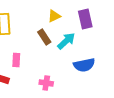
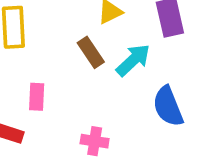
blue semicircle: (84, 65) -> (168, 106), turned 80

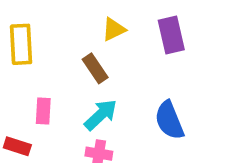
cyan arrow: (133, 60) -> (101, 115), moved

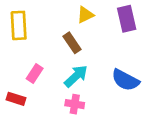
pink rectangle: (43, 111) -> (35, 73), turned 30
blue semicircle: (169, 120) -> (125, 80), turned -40

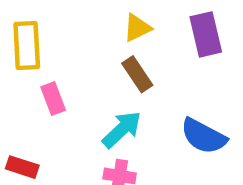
brown rectangle: (72, 43) -> (137, 74), moved
pink rectangle: (35, 73) -> (53, 99), moved, turned -54

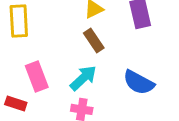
pink rectangle: (53, 99) -> (37, 76), moved, size x1.4

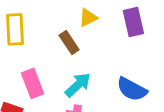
brown rectangle: (94, 41) -> (69, 42), moved

